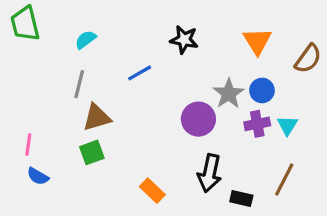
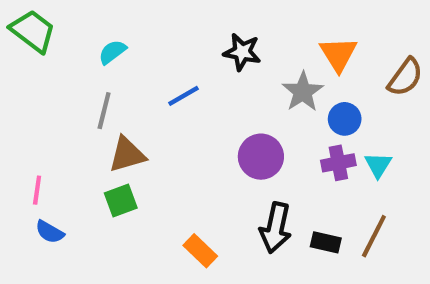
green trapezoid: (25, 24) -> (33, 31), turned 141
gray star: (229, 94) -> (303, 92), moved
black rectangle: (241, 199) -> (326, 242), moved

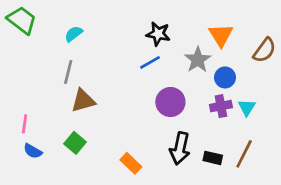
blue line: (184, 96) -> (150, 62), moved
green square: (121, 201) -> (75, 143), moved, turned -30

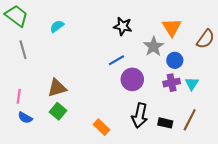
blue line: (150, 62) -> (116, 60), moved
gray line: (68, 72) -> (23, 50), moved, turned -30
brown triangle: (83, 101) -> (57, 88), moved

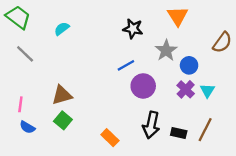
orange triangle: (172, 27) -> (178, 16), moved
gray line: (23, 50) -> (25, 54), turned -30
purple cross: (172, 83) -> (186, 89), turned -35

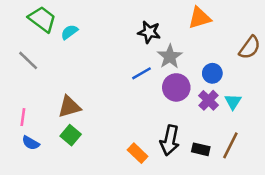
orange triangle: (178, 16) -> (199, 18), turned 45
green trapezoid: (18, 17) -> (42, 19), moved
gray star: (166, 50) -> (170, 57), moved
purple circle: (143, 86) -> (176, 87), moved
orange rectangle: (110, 138) -> (138, 153), moved

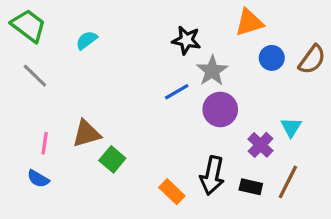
green trapezoid: (42, 19) -> (29, 26), moved
blue circle: (212, 73) -> (272, 58), moved
purple cross: (208, 100) -> (260, 145), moved
pink line: (23, 117) -> (45, 143), moved
green square: (71, 135) -> (112, 159), moved

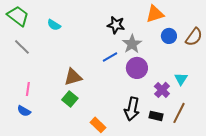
cyan semicircle: (86, 40) -> (54, 25), turned -112
brown triangle: (86, 134) -> (73, 77), moved
orange rectangle: (172, 192) -> (98, 125), moved

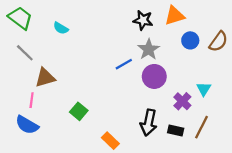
black star: (116, 25) -> (143, 20), moved
brown triangle: (73, 77) -> (45, 78), moved
blue semicircle: (24, 111) -> (27, 125), size x1.5

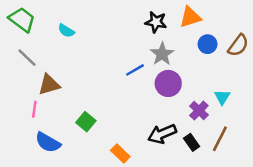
black arrow: (149, 123) -> (162, 134), turned 55
blue semicircle: (27, 125) -> (48, 142), moved
black rectangle: (176, 131) -> (192, 142), turned 42

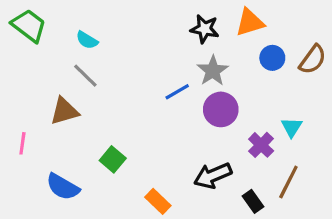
gray line: (27, 58) -> (85, 76), moved
pink line: (34, 109) -> (22, 143), moved
black rectangle: (192, 142) -> (253, 201), moved

